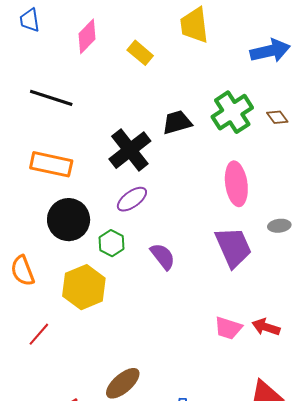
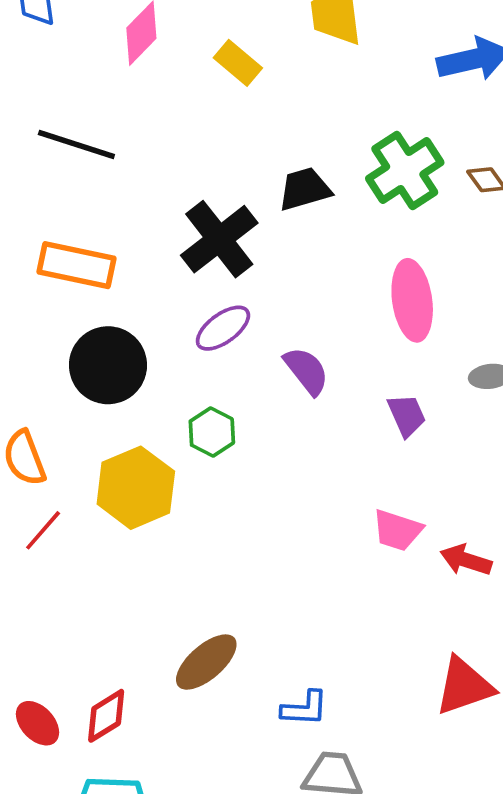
green hexagon: (112, 243) -> (212, 432), moved
purple trapezoid: (233, 247) -> (407, 415), size x0.6
purple semicircle: (163, 256) -> (306, 371), moved
pink trapezoid: (228, 328) -> (397, 530), moved
red line: (39, 334) -> (43, 530), moved

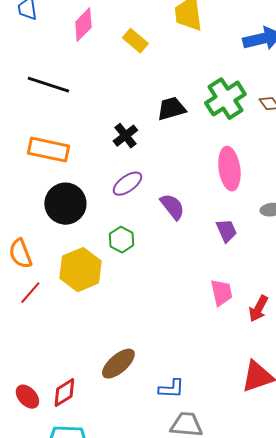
black cross: (219, 239) -> (125, 136), size x0.6
pink trapezoid: (397, 530) -> (221, 293), turned -120
red arrow: (466, 560) -> (258, 309), turned -80

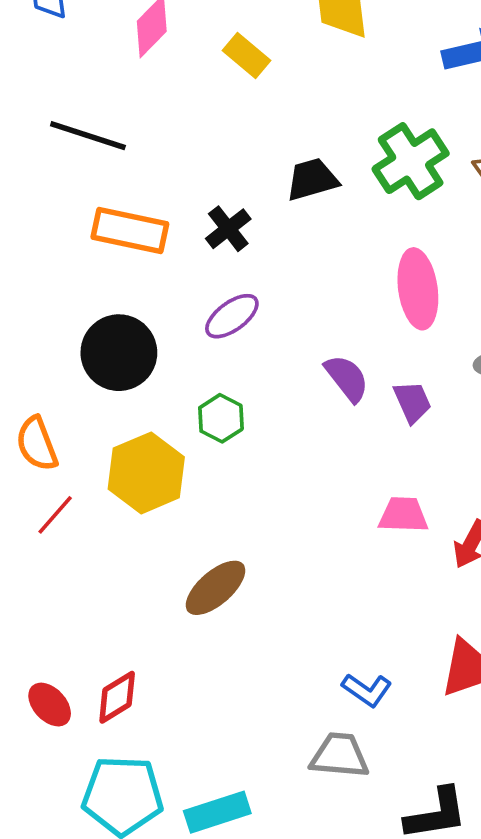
orange rectangle: (48, 150) -> (130, 230), moved
purple semicircle: (172, 207) -> (347, 378), moved
pink trapezoid: (221, 293) -> (403, 515), turned -76
brown ellipse: (118, 364) -> (216, 588), moved
blue L-shape: (171, 389) -> (367, 690), moved, turned 32

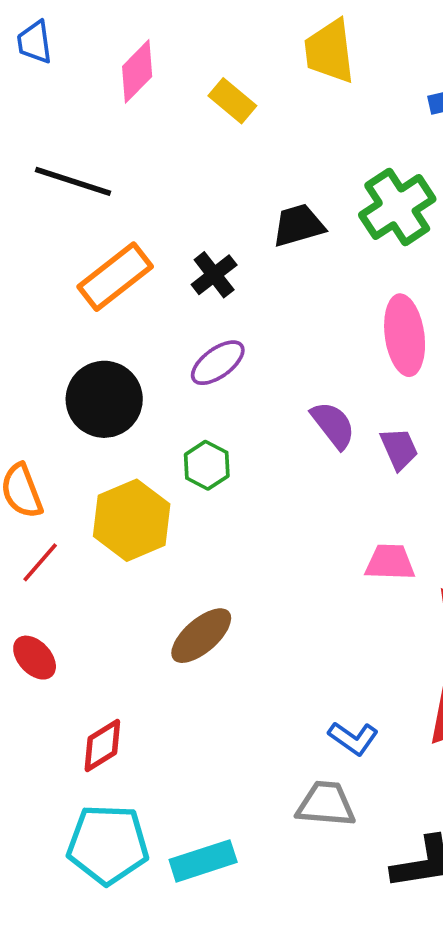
orange rectangle: (130, 230) -> (115, 277), turned -50
red ellipse: (50, 705) -> (35, 658), moved

